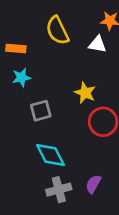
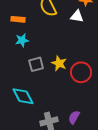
yellow star: (85, 93) -> (59, 63), moved
cyan diamond: (50, 155) -> (23, 96), moved

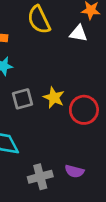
purple semicircle: (74, 117) -> (74, 171), turned -104

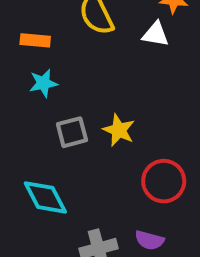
red circle: (84, 110) -> (164, 181), moved

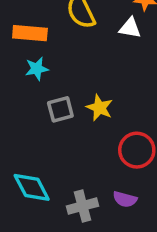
orange rectangle: (35, 40) -> (30, 33), size x1.4
cyan diamond: (45, 197) -> (32, 187), moved

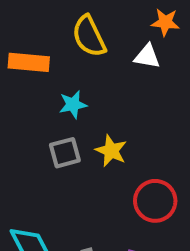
cyan star: (37, 69) -> (73, 105), moved

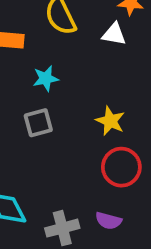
yellow star: (111, 151) -> (110, 121), moved

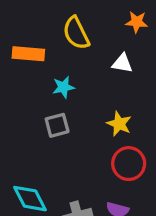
white triangle: (114, 34) -> (122, 63), moved

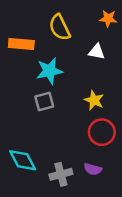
cyan star: (63, 87) -> (49, 71), size x1.5

